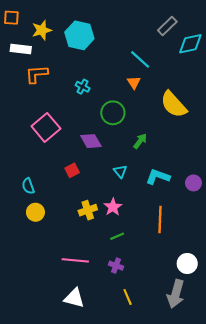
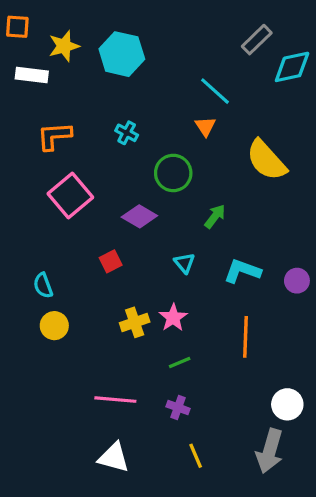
orange L-shape: (37, 74) -> (54, 136), moved
purple diamond: (91, 141) -> (139, 216), turned -30

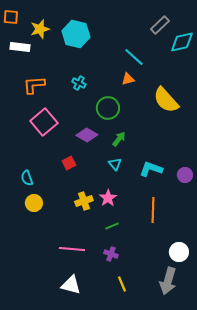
orange triangle: (205, 126) -> (128, 79), turned 48
green arrow: (215, 216) -> (119, 139), moved

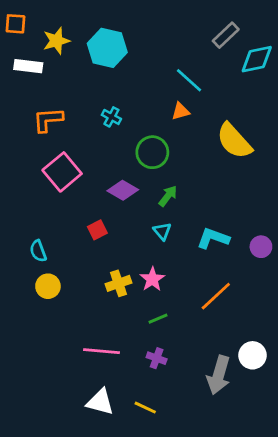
orange line: (153, 210) -> (216, 296), turned 45
gray arrow: (168, 281) -> (219, 375), moved
yellow line: (122, 284) -> (145, 408), moved, turned -42

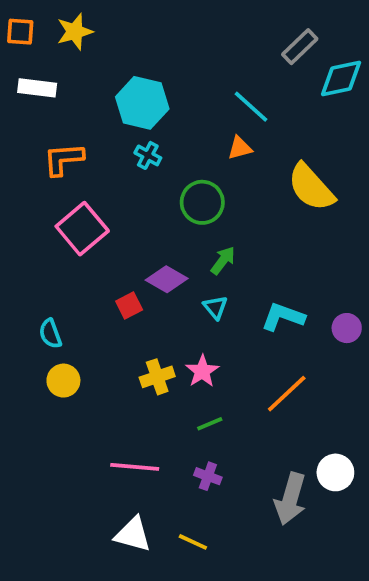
yellow star: (56, 41) -> (75, 32), moved
cyan hexagon: (107, 48) -> (142, 103), moved
purple diamond: (123, 190) -> (167, 279), moved

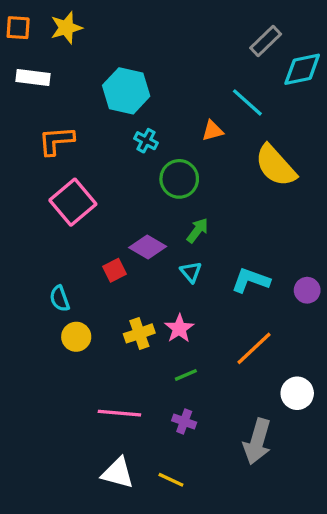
cyan line: (251, 107) -> (247, 102), moved
cyan cross: (148, 155) -> (146, 141), moved
cyan semicircle: (50, 334) -> (60, 299), moved
yellow circle: (63, 381) -> (76, 337), moved
white circle: (335, 472) -> (297, 393), moved

